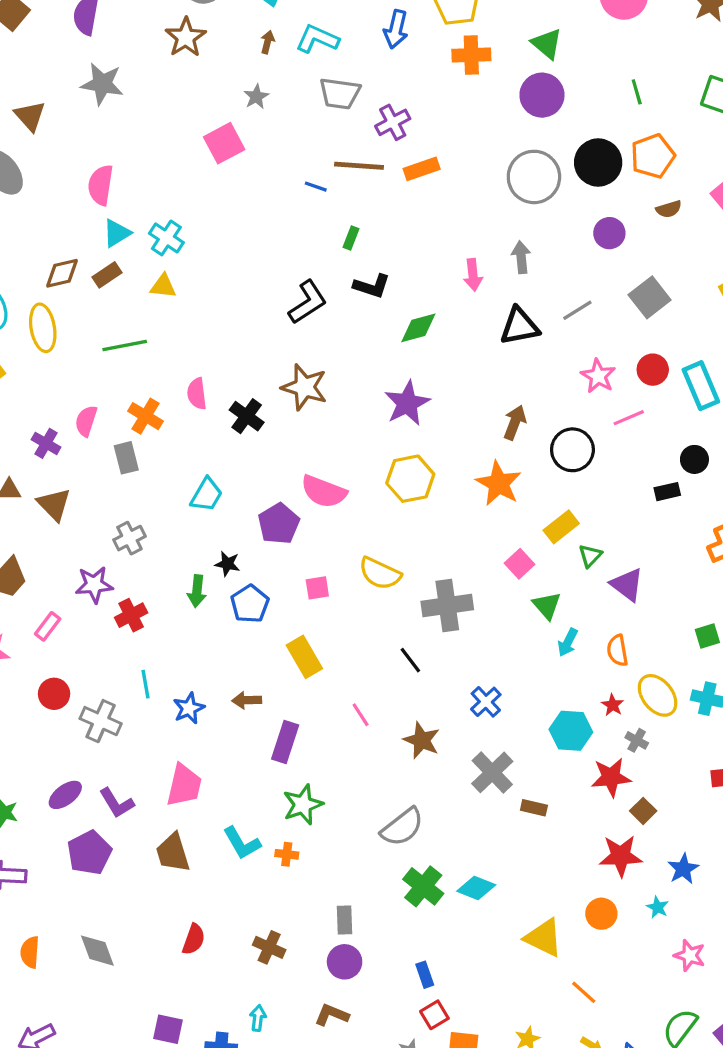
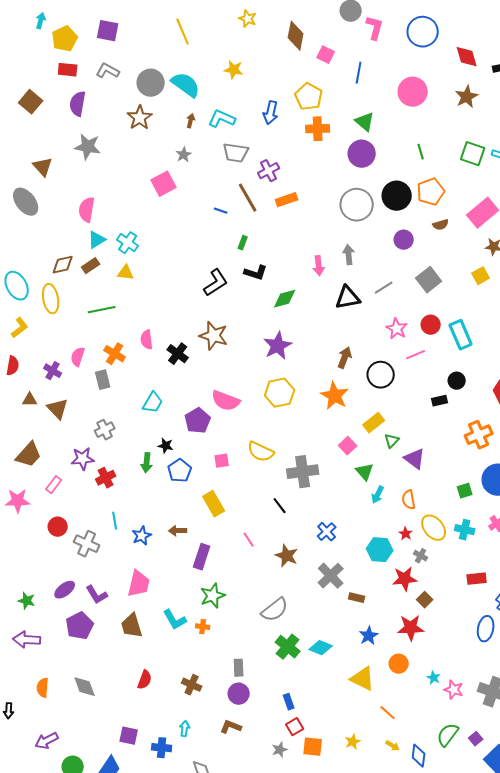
brown line: (359, 166) -> (248, 198), turned 56
blue star: (683, 869) -> (369, 636), moved
cyan star: (658, 907) -> (434, 678), moved

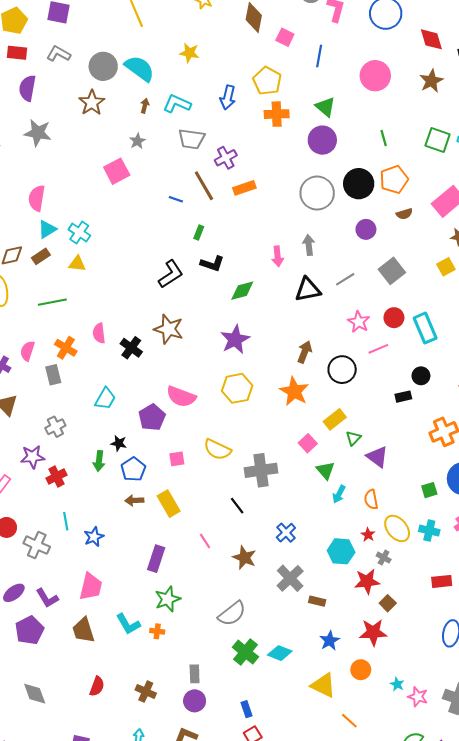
brown arrow: (178, 531) -> (134, 500), moved

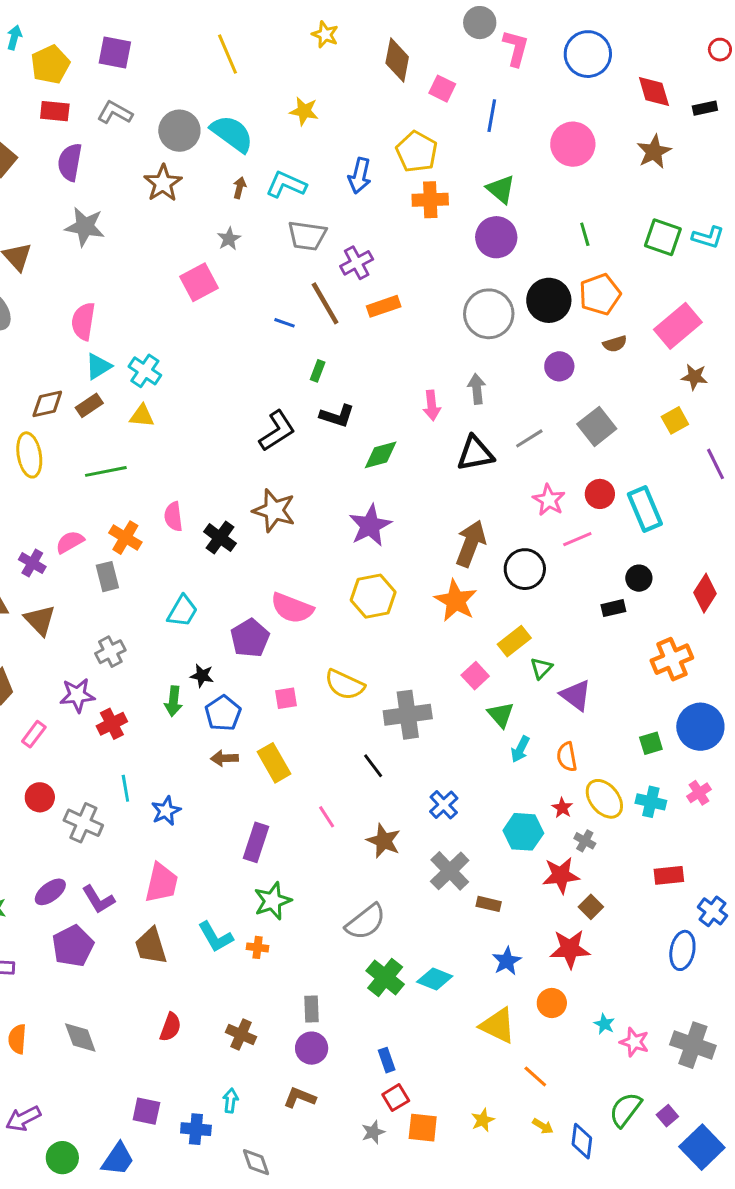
pink semicircle: (27, 351) -> (70, 542), turned 42
brown arrow: (305, 352) -> (471, 544), size x1.4

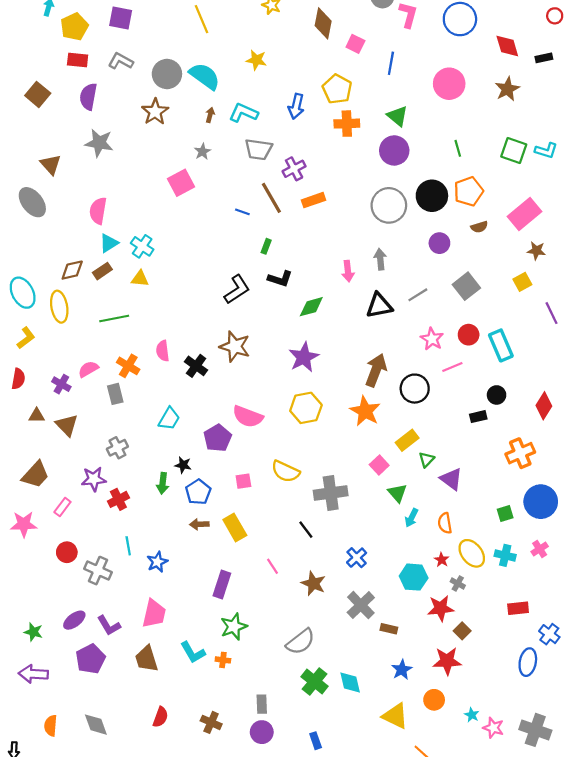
cyan diamond: (435, 979) -> (350, 683), turned 55

